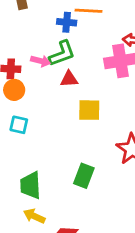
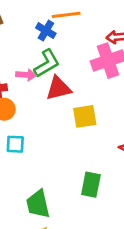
blue cross: (67, 22) -> (46, 31), turned 36
red triangle: (69, 79) -> (58, 88), size x1.4

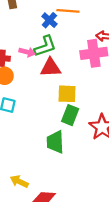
green rectangle: (91, 185) -> (70, 115), moved
green trapezoid: (38, 204) -> (55, 142), moved

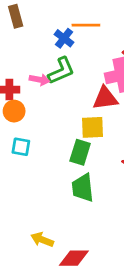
red triangle: (51, 68) -> (105, 98), moved
green rectangle: (70, 115) -> (80, 152), moved

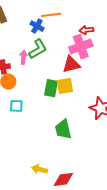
pink arrow: (40, 80) -> (23, 57), turned -88
green rectangle: (80, 152) -> (51, 88), moved

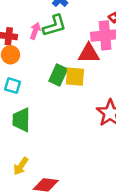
green trapezoid: (63, 129) -> (21, 120), moved
yellow arrow: (39, 169) -> (21, 166), turned -84

